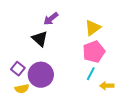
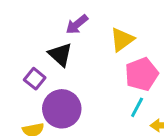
yellow triangle: (93, 28) -> (122, 40), moved
purple square: (18, 69) -> (35, 79), moved

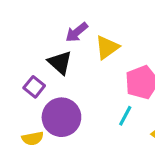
yellow triangle: (122, 40) -> (107, 47), moved
cyan line: (137, 107) -> (125, 116), moved

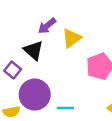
cyan line: (125, 116) -> (65, 108), moved, turned 63

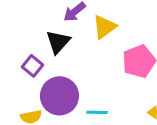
black triangle: (33, 50) -> (58, 42), turned 30

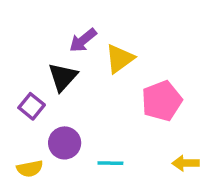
purple circle: (60, 96) -> (65, 143), size x0.7

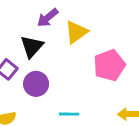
purple circle: (65, 143) -> (36, 84), moved

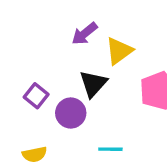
black triangle: (32, 46) -> (93, 84), moved

